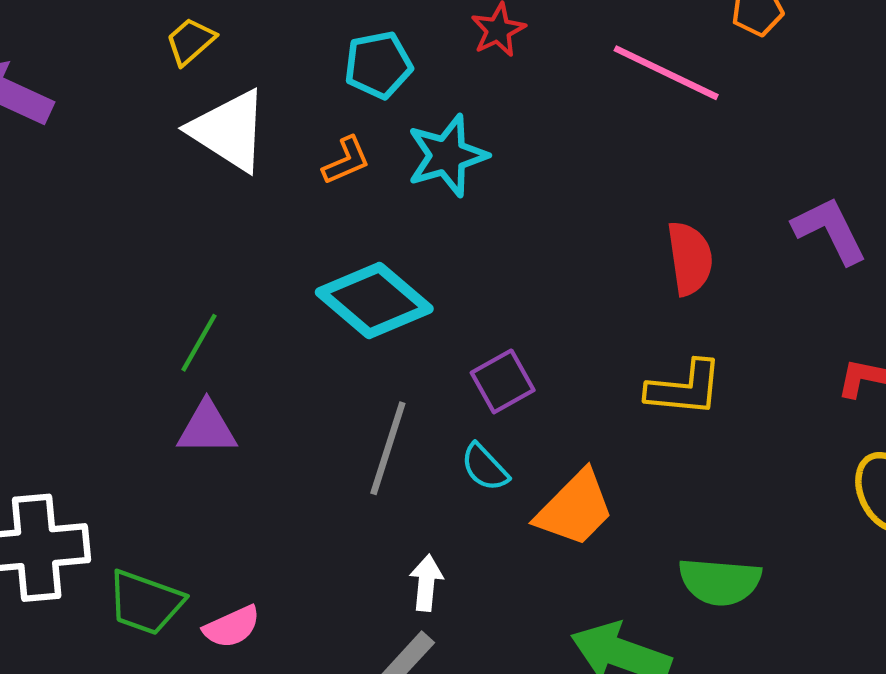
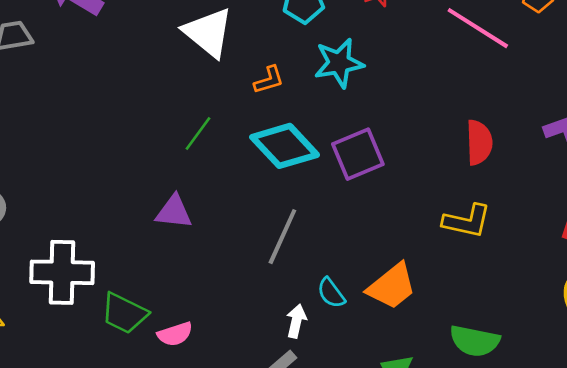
orange L-shape: (346, 161) -> (269, 80), moved
green line: (199, 343) -> (198, 133), moved
purple square: (503, 381) -> (358, 154), moved, size x1.4
cyan semicircle: (485, 467) -> (331, 293), moved

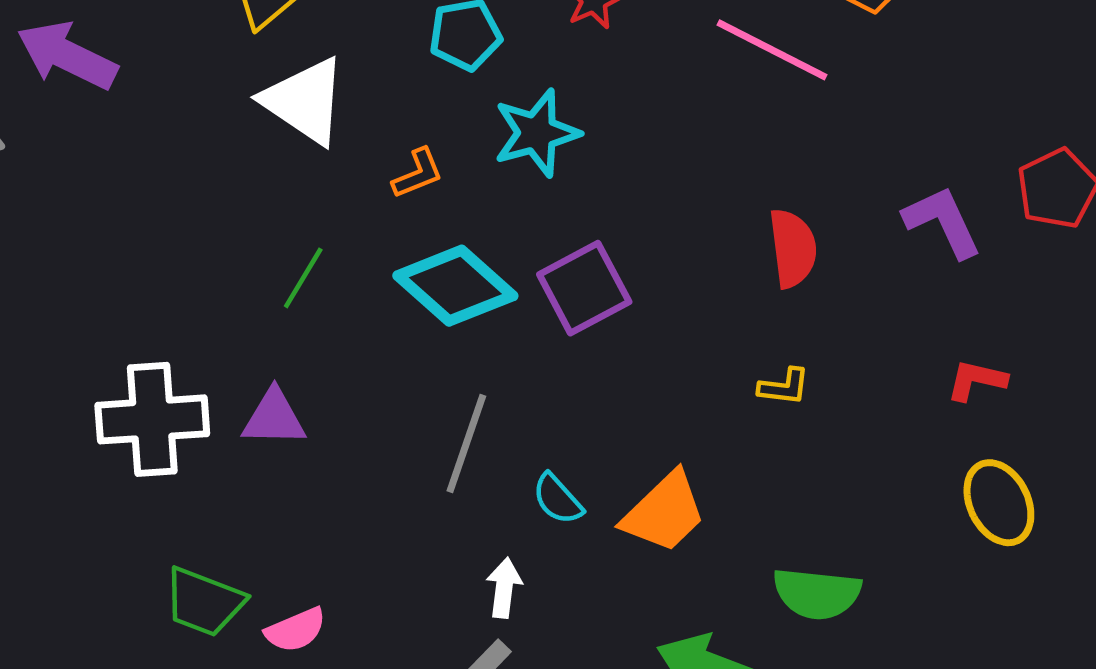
yellow L-shape: (467, 221) -> (784, 387), size x0.6
white cross: (62, 272) -> (152, 419), moved
cyan semicircle: (331, 293) -> (558, 499), moved

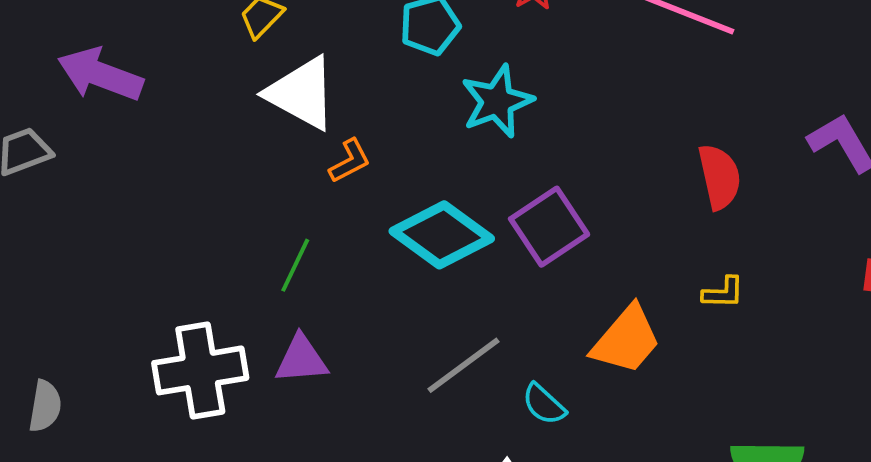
orange L-shape: (418, 173) -> (350, 161), moved
green line: (303, 278) -> (295, 265), moved
gray line: (466, 443) -> (464, 365), turned 40
orange trapezoid: (664, 512) -> (626, 340), moved

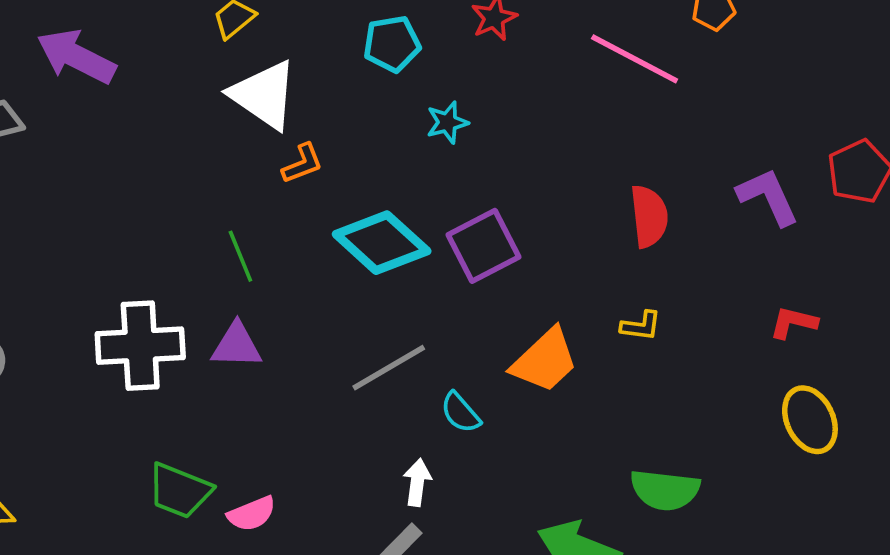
cyan star: (497, 101) -> (447, 122), size x0.6
green line: (295, 265) -> (240, 256), turned -54

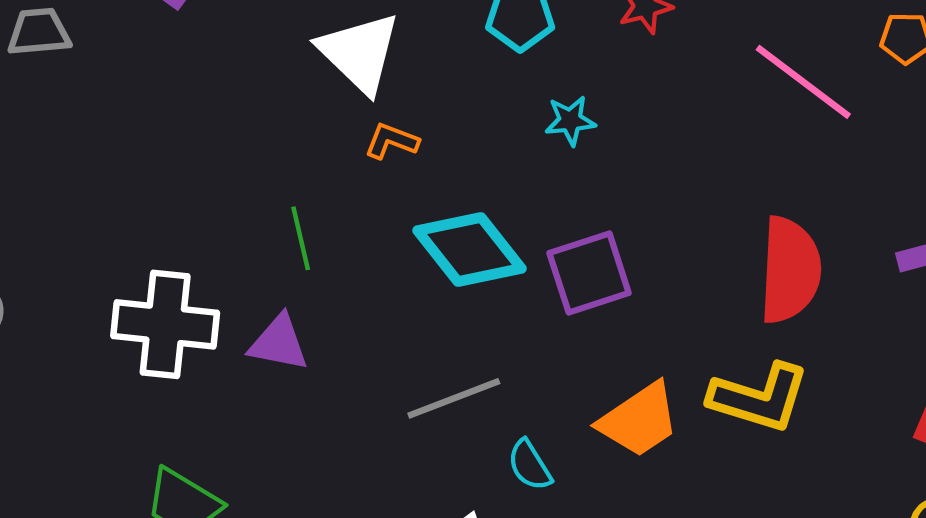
orange L-shape: (302, 164) -> (391, 141), turned -147
red semicircle: (649, 216) -> (790, 270), size x1.4
yellow L-shape: (641, 326) -> (759, 398), size x2.0

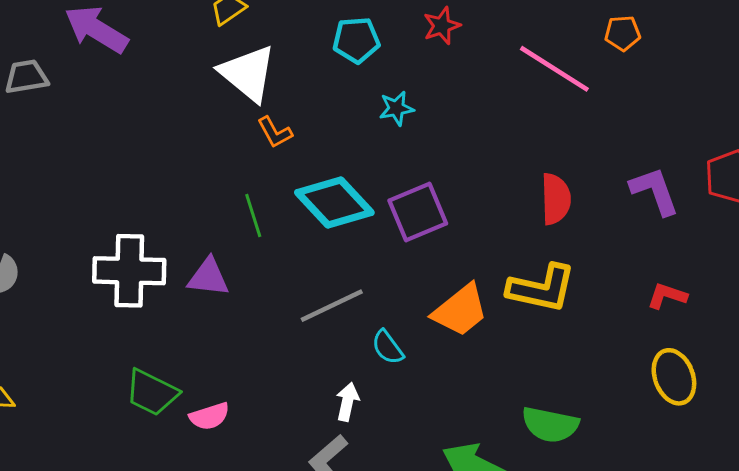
orange L-shape: (391, 141) -> (275, 132), turned -135
green line: (301, 238) -> (253, 215), moved
red semicircle: (790, 270) -> (556, 199), size x0.7

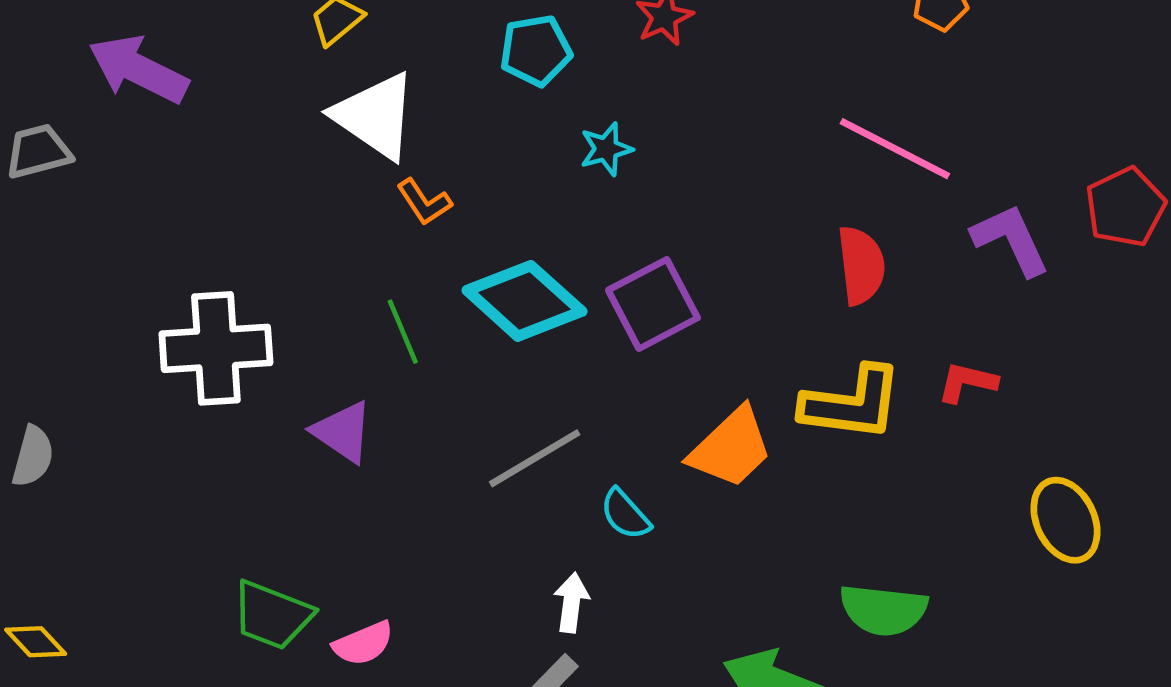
pink line: (554, 69) -> (895, 149), moved
white cross: (129, 271) -> (216, 348), moved
purple triangle: (208, 277) -> (343, 432), turned 33
red L-shape: (667, 296) -> (967, 382), moved

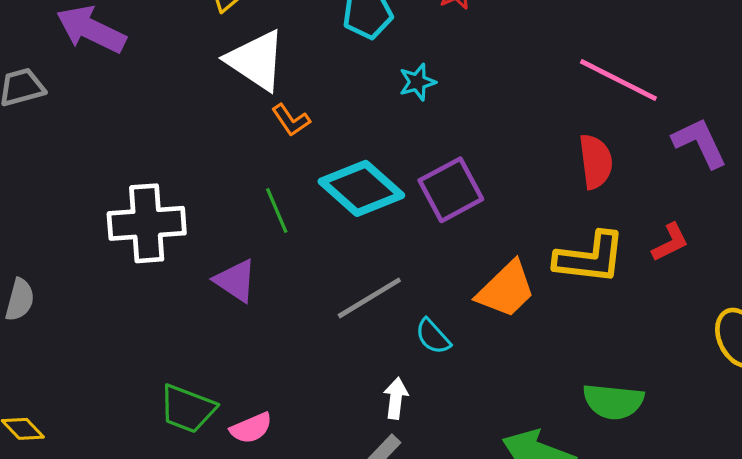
red L-shape: (967, 382) -> (670, 242), turned 141

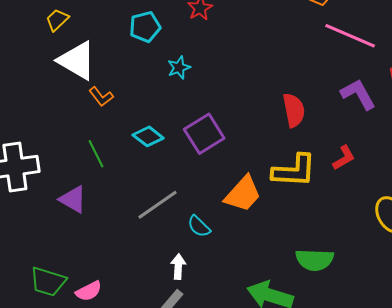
pink line: (618, 80) -> (350, 36), moved
cyan diamond: (361, 188) -> (148, 136), size x0.6

